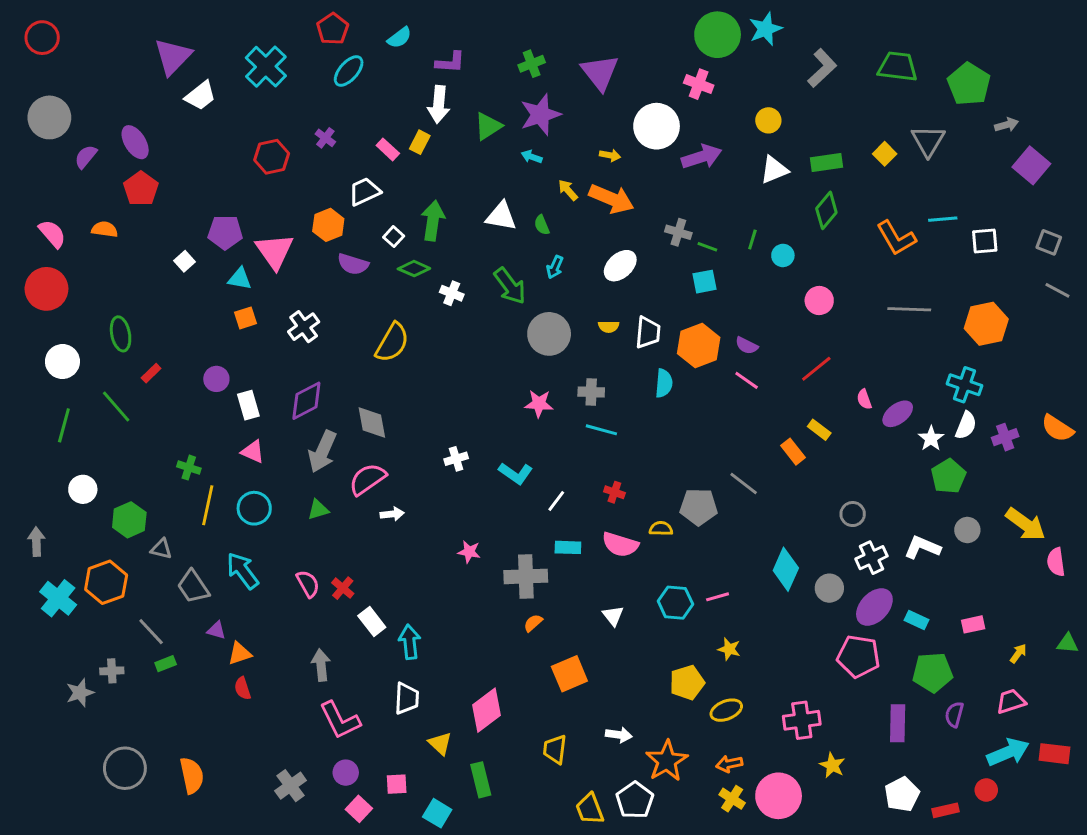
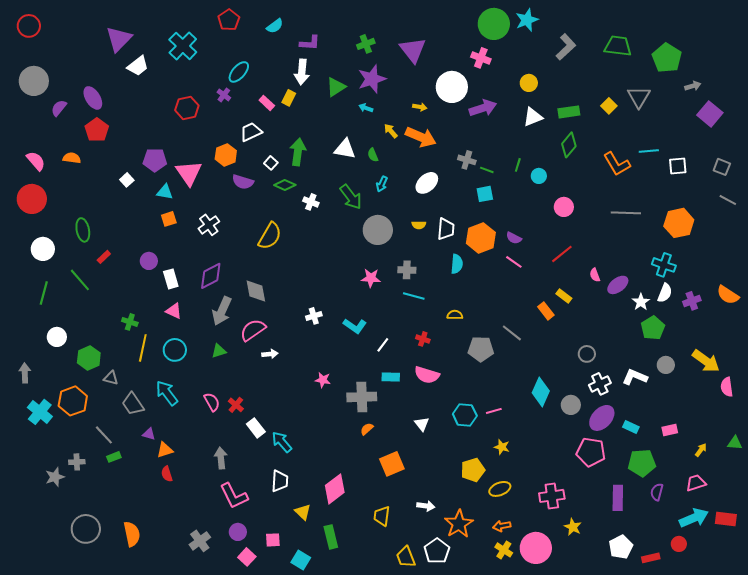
cyan ellipse: (349, 71) -> (239, 72), moved
yellow semicircle: (661, 529) -> (455, 315), moved
cyan arrow: (410, 642) -> (282, 442), turned -35

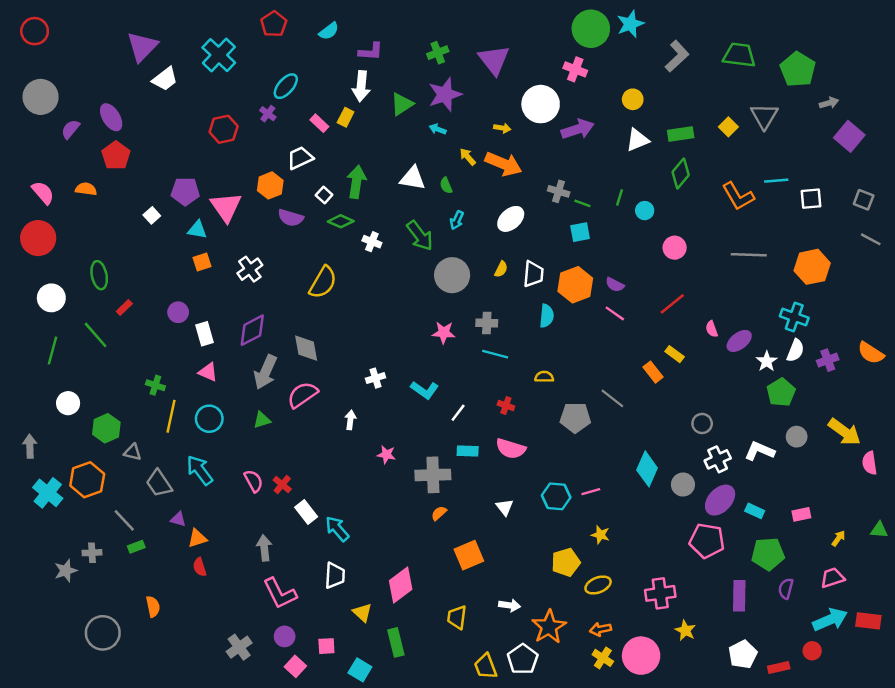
yellow semicircle: (419, 225) -> (501, 269), turned -64
white arrow: (270, 354) -> (350, 420), moved, turned -77
orange semicircle: (132, 534) -> (153, 607), moved, size x0.7

